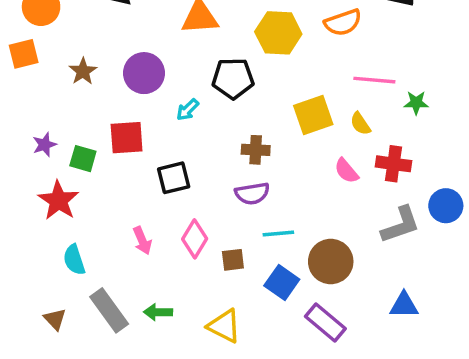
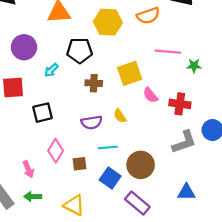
yellow semicircle: (360, 124) -> (120, 116), moved
brown cross: (256, 150) -> (94, 83), moved
pink semicircle: (346, 171) -> (150, 95), moved
pink arrow: (142, 241) -> (28, 169), moved

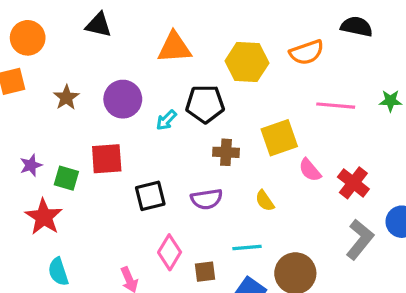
green star: (194, 66) -> (390, 101), moved
cyan arrow: (51, 70) -> (166, 120), moved
red cross: (180, 104) -> (353, 183), turned 30
purple semicircle: (92, 122) -> (207, 199), moved
gray L-shape: (184, 142) -> (360, 239), turned -32

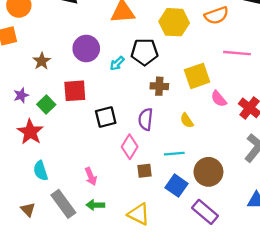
brown star: (66, 97) -> (42, 61), moved
green square: (66, 178) -> (46, 104), turned 30
purple semicircle: (207, 199) -> (146, 119), turned 105
pink diamond: (170, 252) -> (130, 147), moved

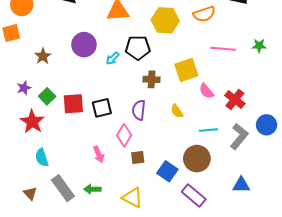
red square: (75, 91) -> (73, 104), moved
cyan line: (174, 154) -> (208, 130), moved
pink arrow: (91, 176) -> (99, 154), moved

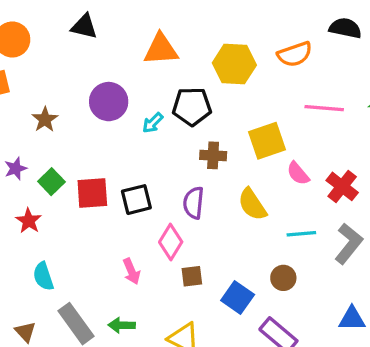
yellow semicircle: (177, 111) -> (252, 204), size x1.5
red star: (32, 122) -> (29, 221), size x0.7
brown circle: (197, 159) -> (283, 278), size x0.6

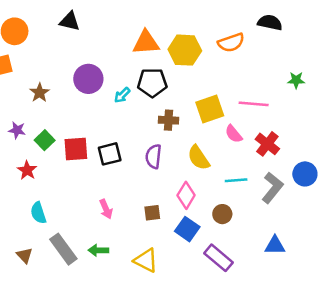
orange triangle: (161, 49) -> (146, 43), moved
pink line: (324, 108) -> (254, 104), moved
purple star: (16, 169) -> (17, 130), turned 30
pink diamond: (171, 242) -> (186, 195), moved

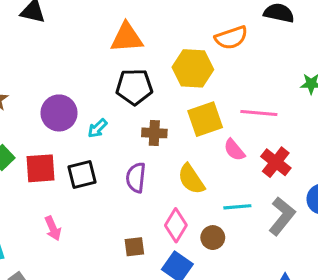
yellow hexagon: (185, 50) -> (193, 68), moved
purple circle: (88, 79) -> (59, 113), moved
cyan arrow: (122, 95) -> (97, 128), moved
pink arrow: (106, 209) -> (53, 228), moved
brown circle: (222, 214) -> (213, 238), moved

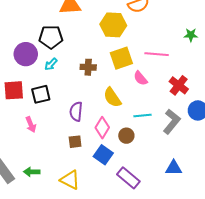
black pentagon: (134, 87) -> (51, 37), moved
red cross: (276, 162) -> (179, 85), moved
purple semicircle: (136, 178) -> (76, 111), moved
pink arrow: (53, 228) -> (31, 125), moved

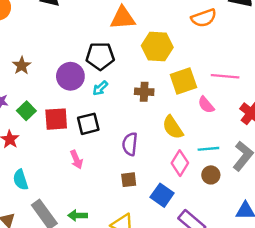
yellow hexagon: (113, 25) -> (157, 47), moved
pink diamond: (102, 128) -> (180, 163), moved
brown circle: (126, 136) -> (211, 175), moved

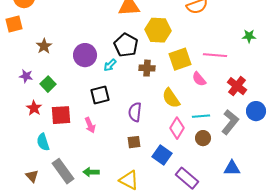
black pentagon: (100, 56) -> (126, 45), moved, turned 30
red square: (56, 119) -> (61, 115), moved

